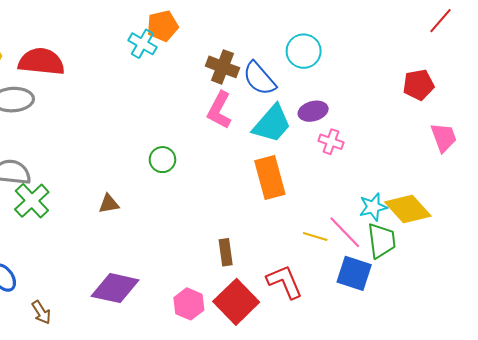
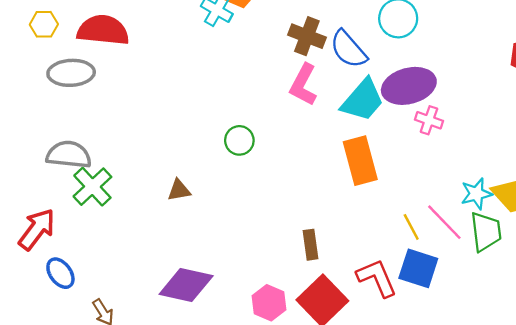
purple ellipse: (313, 111) -> (409, 86), size x1.6
yellow line: (315, 236) -> (411, 227), turned 45
blue square: (354, 273) -> (418, 268), moved

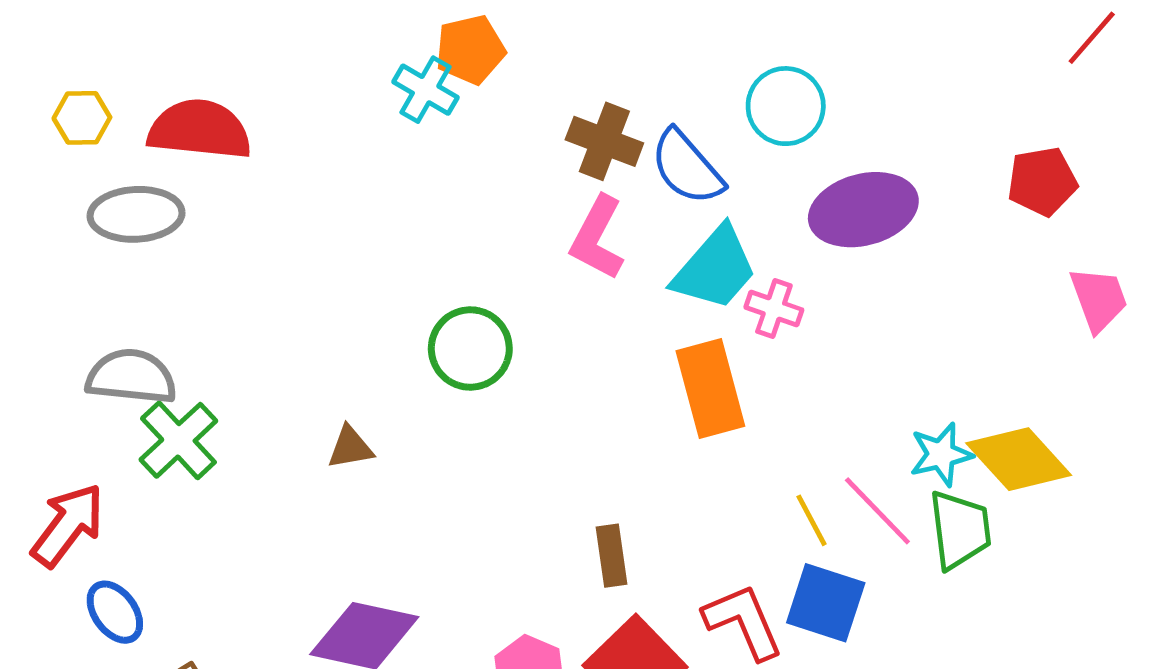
purple ellipse: (409, 86) -> (863, 210), moved
pink cross: (429, 120) -> (774, 308), moved
green circle: (239, 140) -> (470, 349), size x1.4

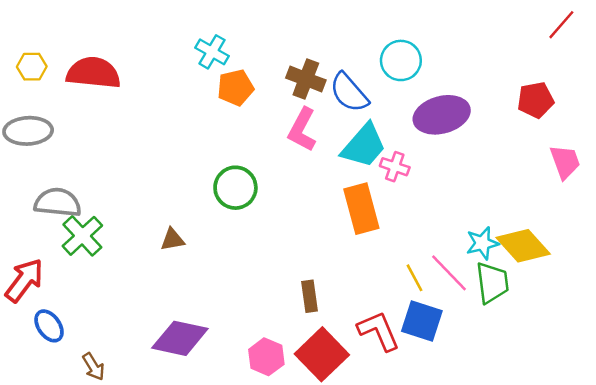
orange pentagon: (470, 50) -> (235, 88), moved
gray ellipse: (136, 214) -> (28, 131), moved

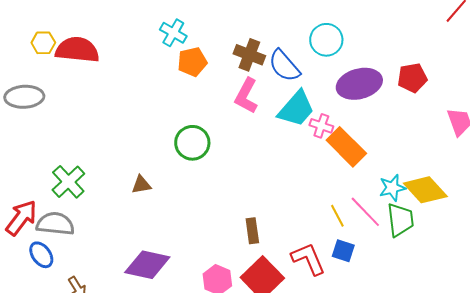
yellow hexagon: (32, 67) -> (43, 43), moved
red pentagon: (535, 100) -> (412, 78), moved
gray semicircle: (58, 202) -> (55, 224), moved
orange rectangle: (361, 209) -> (346, 147), moved, turned -30
blue square: (422, 321) -> (343, 251), size x0.7

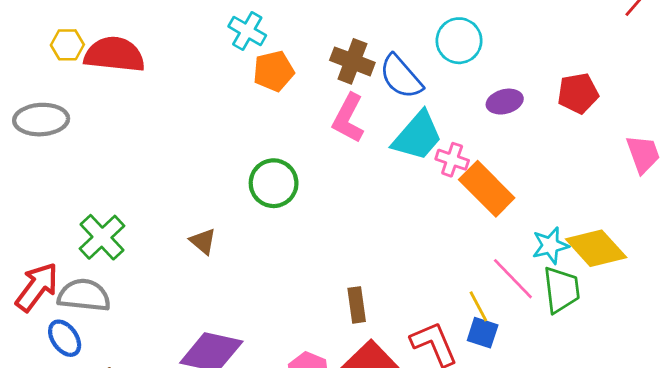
purple ellipse: (359, 84) -> (505, 102), size x0.6
brown triangle: (141, 185) -> (203, 241), turned 50
yellow line: (337, 216) -> (478, 306), moved

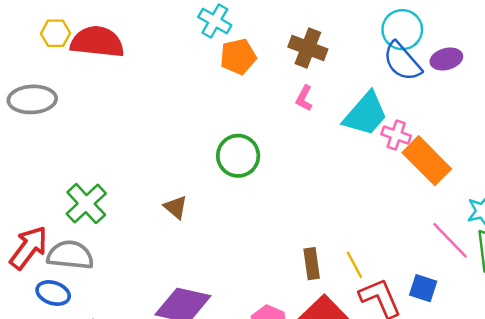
blue semicircle: (401, 77) -> (402, 61), moved
purple ellipse: (505, 102) -> (446, 59), moved
pink L-shape: (348, 118) -> (304, 98), size x0.6
yellow line: (478, 306) -> (354, 265), moved
blue ellipse: (65, 338) -> (53, 293), turned -36

